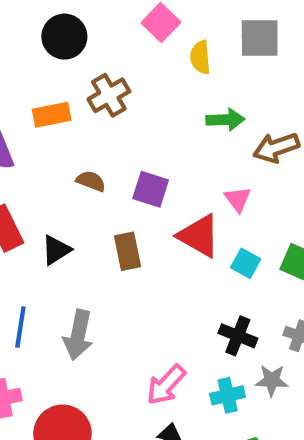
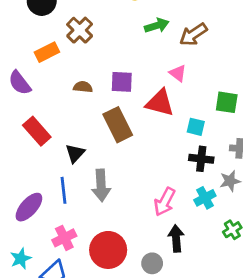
black triangle: (56, 250) -> (75, 153), moved
brown rectangle: (127, 251) -> (118, 125), size x1.4
cyan square: (246, 263) -> (196, 127), moved

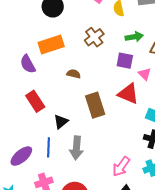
brown cross: (80, 30) -> (94, 37), moved
orange rectangle: (47, 52) -> (51, 44), size x1.4
purple square: (122, 82) -> (125, 61), moved

